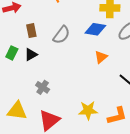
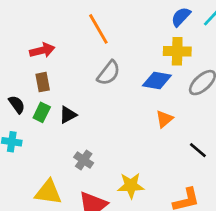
brown rectangle: (31, 31) -> (43, 82), moved
gray semicircle: (61, 35) -> (109, 73), moved
yellow star: (88, 110) -> (131, 186), moved

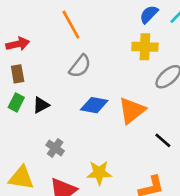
blue diamond: (157, 80) -> (94, 105), moved
orange triangle: (164, 119) -> (132, 110), size x1.6

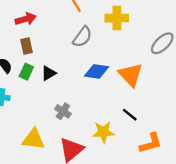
yellow cross: (145, 47) -> (117, 18), moved
orange triangle: (132, 110) -> (131, 75), turned -32
black line: (163, 140) -> (130, 115), moved

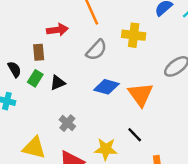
red arrow: (26, 19) -> (57, 30), moved

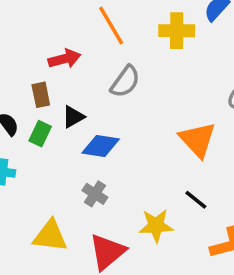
yellow cross: (134, 35) -> (177, 31), moved
black triangle: (58, 83) -> (73, 117), moved
blue diamond: (106, 87) -> (101, 146), moved

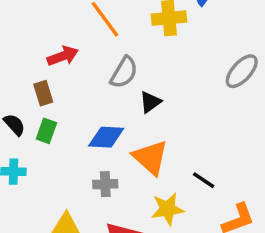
black triangle: (73, 117) -> (150, 102), moved
orange triangle: (198, 140) -> (150, 157), moved
gray cross: (95, 194) -> (105, 184), turned -30

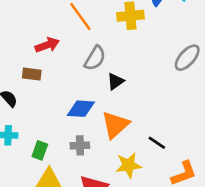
brown rectangle: (43, 93) -> (32, 74), turned -66
green rectangle: (46, 131) -> (40, 150), moved
orange triangle: (150, 157) -> (115, 125), turned 36

